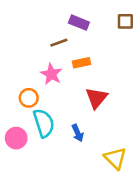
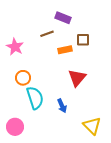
brown square: (125, 21) -> (83, 40), moved
pink star: (51, 74) -> (15, 47), moved
pink circle: (16, 138) -> (15, 127), moved

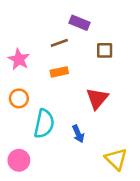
orange rectangle: (65, 50) -> (59, 72), moved
orange circle: (23, 78) -> (19, 98), moved
cyan semicircle: (35, 98) -> (44, 124), turned 30

